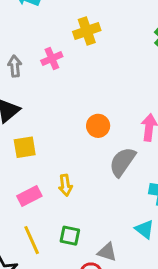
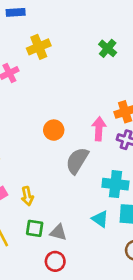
yellow arrow: (65, 185) -> (27, 196), moved
gray triangle: (107, 252) -> (58, 232), moved

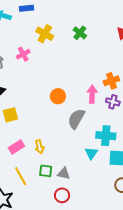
yellow cross: (39, 47) -> (45, 34), turned -36
green cross: (108, 48) -> (80, 33), moved
cyan triangle: (100, 219) -> (91, 153), moved, turned 32

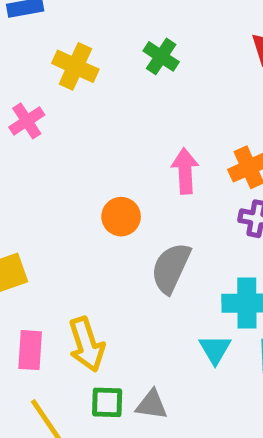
pink arrow: (92, 94) -> (185, 171), moved
pink rectangle: (16, 147) -> (30, 350), turned -49
yellow arrow: (39, 147) -> (86, 344), size x1.5

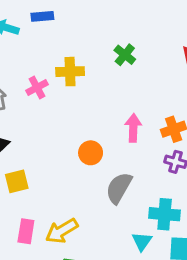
yellow cross: (75, 66) -> (70, 72), moved, turned -32
yellow arrow: (86, 344) -> (62, 231), turned 72

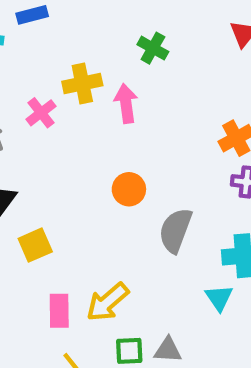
pink arrow: (133, 128) -> (126, 103), moved

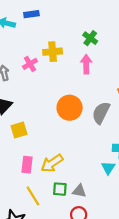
pink arrow: (126, 103) -> (86, 64), moved
orange circle: (129, 189) -> (70, 108), size x1.5
gray semicircle: (175, 230) -> (101, 113), moved

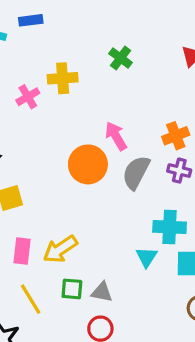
pink arrow: (86, 64) -> (116, 136), moved, turned -30

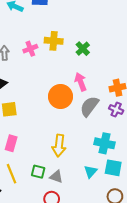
green cross: (121, 58) -> (83, 49), moved
yellow arrow: (60, 249) -> (59, 146), moved, turned -60
cyan triangle: (146, 257) -> (91, 172), moved

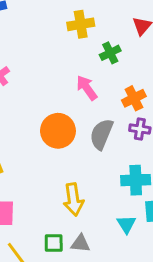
yellow cross: (54, 41) -> (81, 24), moved
green cross: (83, 49) -> (110, 53), moved, turned 32
pink arrow: (81, 82) -> (87, 88), moved

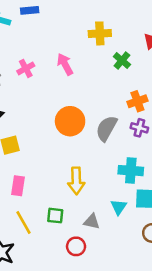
green cross: (110, 53) -> (122, 60), turned -30
pink arrow: (87, 88) -> (65, 64), moved
gray triangle: (81, 243) -> (92, 221), moved

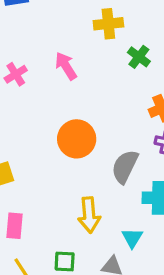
gray semicircle: (107, 128) -> (125, 167), moved
cyan triangle: (119, 207) -> (132, 238), moved

